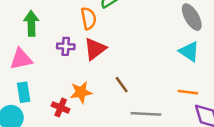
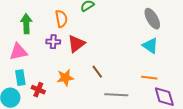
orange semicircle: (89, 18) -> (61, 19), moved
red cross: (61, 107) -> (38, 90), moved

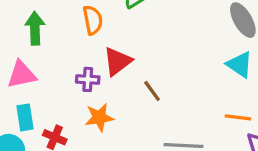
purple cross: (53, 42) -> (88, 79), moved
brown line: (97, 72) -> (152, 91), moved

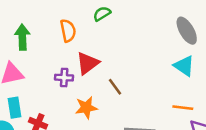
orange star: (99, 117) -> (86, 108), moved

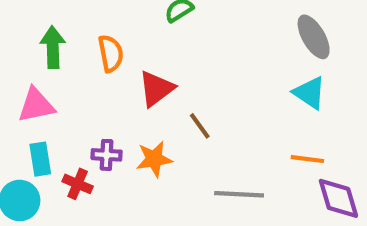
orange semicircle: (68, 31) -> (111, 53), moved
purple cross: (64, 78) -> (107, 155), moved

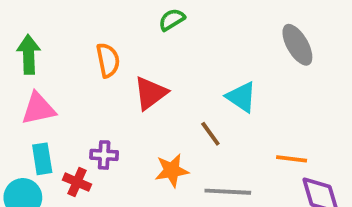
green arrow: (53, 47) -> (29, 54), moved
cyan triangle: (309, 93) -> (241, 97), moved
brown line: (200, 126) -> (210, 134), moved
orange star: (154, 159) -> (172, 170), moved

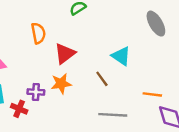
orange star: (172, 170) -> (61, 84), moved

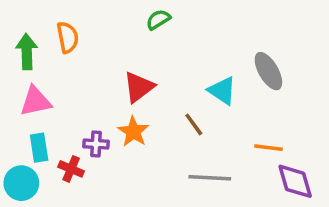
gray ellipse: (156, 24) -> (268, 71), moved
orange semicircle: (38, 33) -> (68, 37), moved
orange star: (61, 84) -> (133, 132), turned -30

